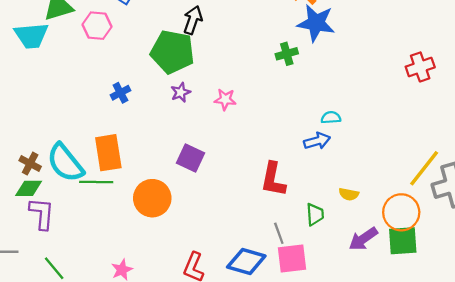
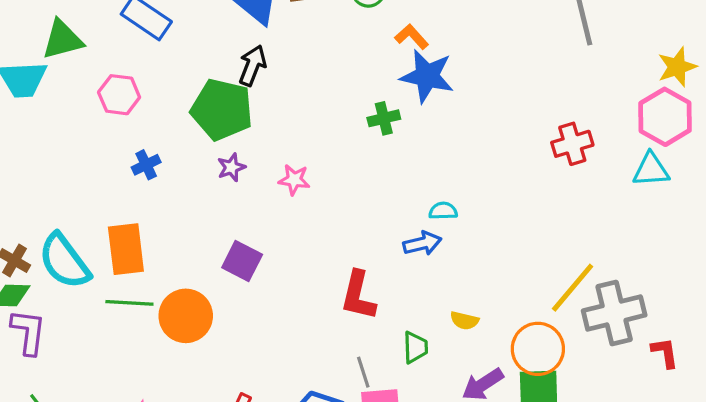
pink hexagon: (97, 26) -> (119, 95), moved
green line: (96, 182) -> (129, 303), moved

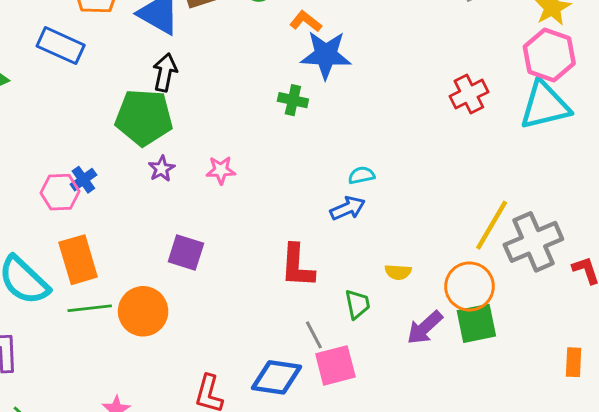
pink hexagon: (119, 95) -> (60, 192), moved
green cross: (384, 118) -> (293, 100), turned 36
cyan triangle: (651, 170) -> (545, 105), size x1.5

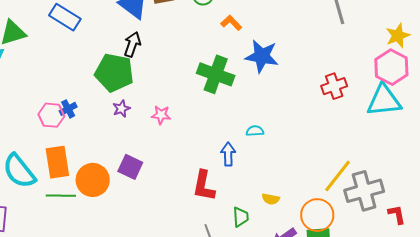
blue star: (326, 55) -> (262, 56), moved
green cross: (293, 100) -> (216, 74), size x1.8
blue arrow: (348, 208) -> (228, 154), moved, turned -75
orange circle: (143, 311) -> (93, 180), moved

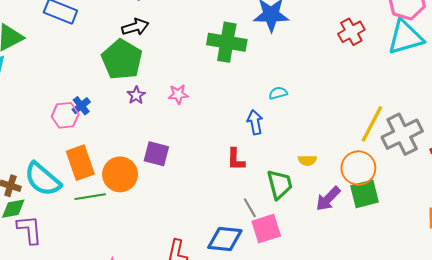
black arrow: (132, 44) -> (135, 27), turned 65
green pentagon: (114, 73) -> (122, 60), turned 30
red L-shape: (204, 186) -> (236, 159), size x0.7
green trapezoid: (241, 217) -> (280, 184), size x1.4

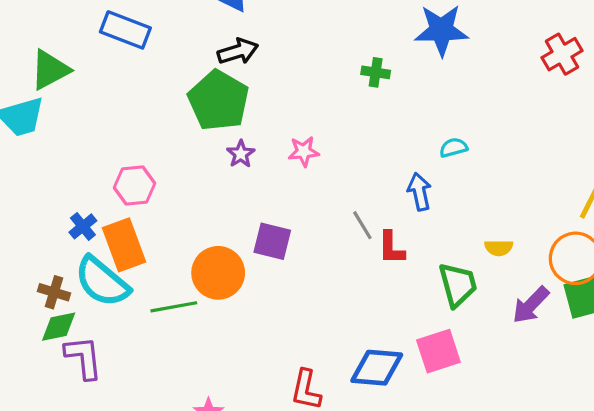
green cross: (227, 42) -> (376, 72), size x0.5
blue cross: (81, 106) -> (83, 226), moved
orange rectangle: (80, 163) -> (124, 245), moved
gray line: (250, 208) -> (362, 225), moved

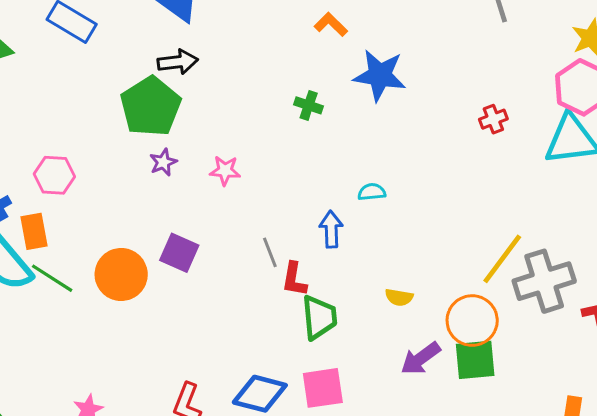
red cross: (562, 54) -> (493, 119), size x0.7
orange rectangle: (124, 245) -> (34, 231), size x0.7
green trapezoid: (458, 285) -> (319, 317), moved
green line: (174, 307) -> (52, 278), moved, turned 33

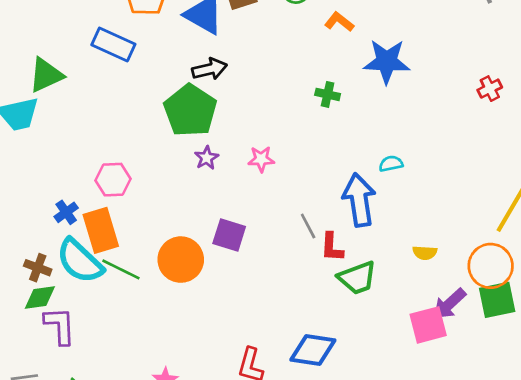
blue arrow: (331, 229) -> (359, 200), size x1.6
orange rectangle: (34, 231) -> (101, 230), size x1.4
green trapezoid: (319, 317) -> (357, 278), turned 81
pink square: (323, 388) -> (428, 325), moved

